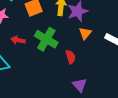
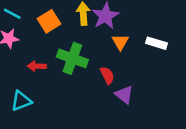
purple triangle: (80, 85) -> (124, 95), moved

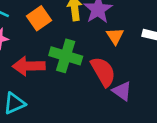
red arrow: (37, 66) -> (29, 66), size x1.6
red semicircle: (107, 75) -> (103, 72), size x1.6

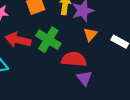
red semicircle: (103, 72) -> (74, 59), turned -70

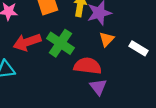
red arrow: (18, 40) -> (27, 42), turned -35

